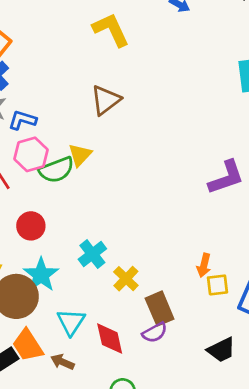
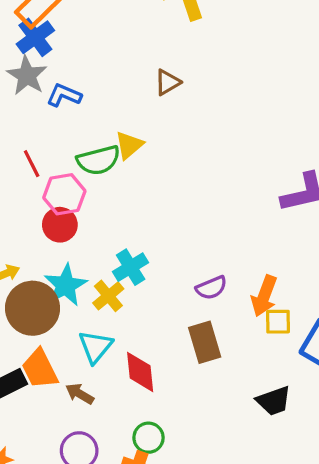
brown triangle: (106, 100) -> (167, 82), size x0.7
pink hexagon: (31, 154) -> (64, 194), moved
orange arrow: (204, 265) -> (264, 296), size x1.4
yellow cross: (126, 279) -> (108, 296), moved
purple semicircle: (155, 332) -> (211, 288), moved

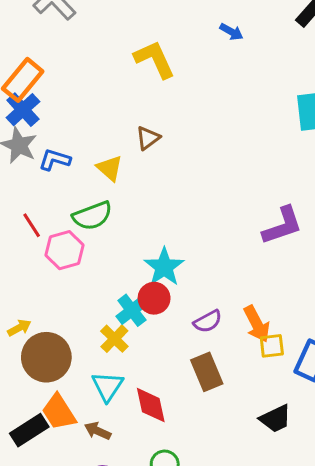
yellow triangle: (129, 145) -> (110, 168), moved, turned -32
red circle: (60, 225) -> (154, 298), moved
cyan star: (66, 285) -> (164, 267), moved
orange arrow: (264, 296) -> (257, 324), turned -42

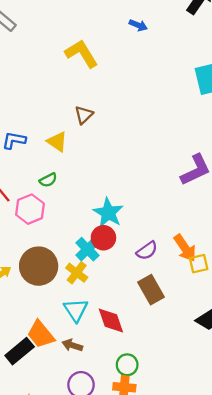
green semicircle: (92, 216) -> (48, 180), size x0.6
brown circle: (46, 357) -> (39, 266), moved

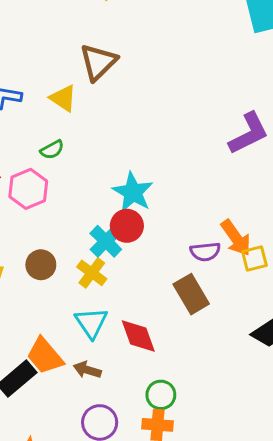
brown triangle: (84, 115) -> (98, 62), size x1.5
purple semicircle: (147, 251) -> (205, 252), moved, turned 30
brown circle: (39, 266) -> (41, 265), size x0.6

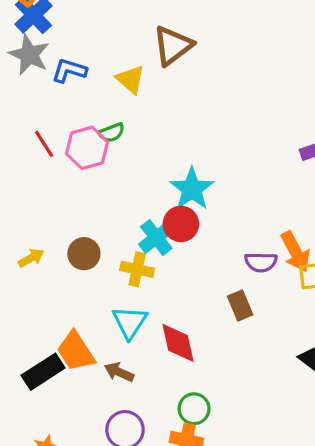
pink hexagon: (28, 189) -> (87, 148), moved
yellow cross: (92, 273) -> (137, 269), turned -32
brown rectangle: (191, 294) -> (240, 305), size x0.7

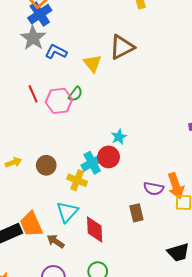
green semicircle: (112, 133) -> (76, 94), turned -42
cyan star: (192, 189) -> (119, 137), size x0.6

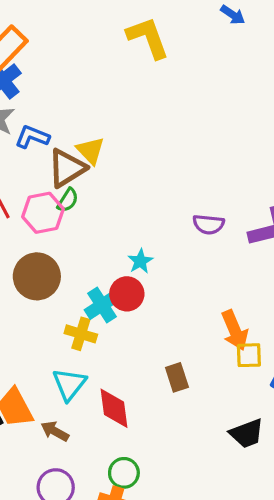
brown triangle: (122, 47) -> (67, 168), moved
brown circle: (46, 165) -> (37, 276), moved, size x1.5
purple semicircle: (154, 189) -> (208, 224), moved

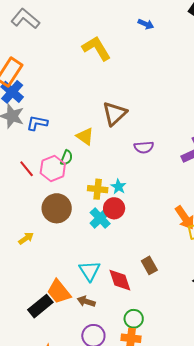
yellow triangle: (90, 151) -> (85, 136), moved
brown triangle: (67, 168) -> (115, 114), moved
purple semicircle: (208, 224) -> (144, 147), moved
yellow cross: (81, 334) -> (98, 189), moved
brown rectangle: (177, 377) -> (149, 265), moved

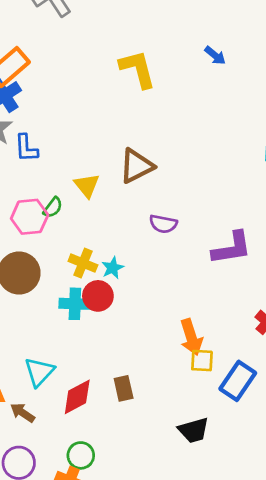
blue L-shape: (37, 123) -> (26, 148), turned -120
cyan cross: (100, 218) -> (75, 304), turned 30
red diamond: (120, 280) -> (77, 397), turned 64

